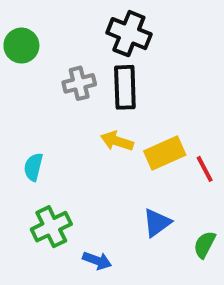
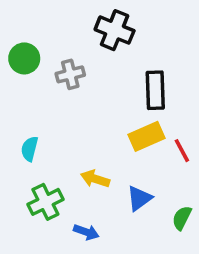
green circle: (21, 46) -> (24, 58), moved
black rectangle: (125, 87) -> (155, 90), moved
yellow arrow: (117, 141) -> (95, 179), moved

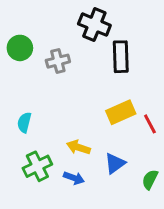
black rectangle: (155, 90) -> (121, 57), moved
blue arrow: (86, 232) -> (74, 178), moved

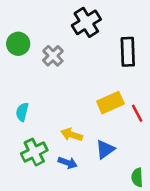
black cross: (94, 25) -> (86, 22), turned 36
black rectangle: (121, 57) -> (128, 52), moved
gray cross: (58, 61) -> (53, 56), turned -30
green semicircle: (150, 179) -> (137, 177), moved, turned -30

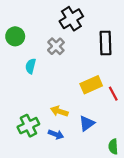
gray cross: (53, 56) -> (56, 46), moved
cyan semicircle: (22, 112) -> (31, 66), moved

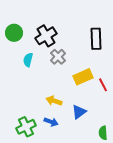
black cross: (71, 19) -> (46, 36), moved
gray cross: (56, 46) -> (58, 57), moved
green cross: (28, 126) -> (26, 127), moved

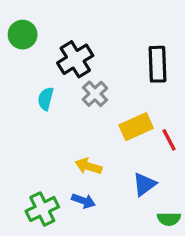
green circle: (14, 33) -> (23, 35), moved
blue triangle: (79, 112) -> (144, 184), moved
green semicircle: (103, 133) -> (169, 219), turned -88

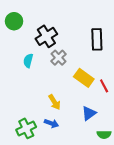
yellow rectangle: (136, 127) -> (84, 78), turned 60
yellow arrow: (88, 166) -> (54, 102), turned -140

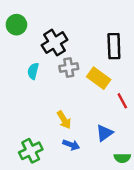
gray cross: (59, 58) -> (69, 68), turned 35
yellow rectangle: (84, 78) -> (99, 78), moved
blue arrow: (51, 123) -> (71, 145), moved

